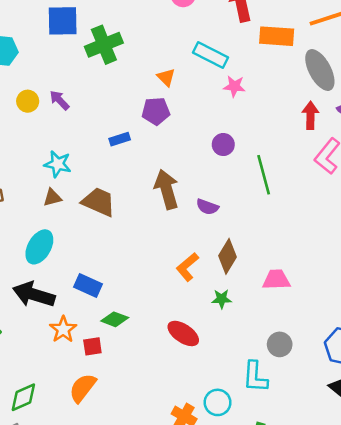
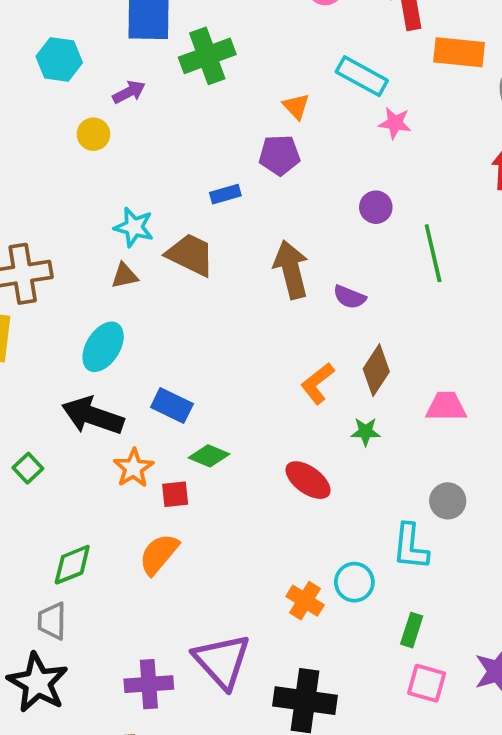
purple arrow: (59, 100) -> (129, 92), moved, turned 105
brown trapezoid: (99, 202) -> (190, 255), moved

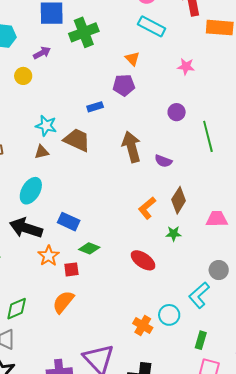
cyan rectangle: (362, 76) -> (152, 26), moved
cyan L-shape: (411, 547) -> (199, 295), turned 44

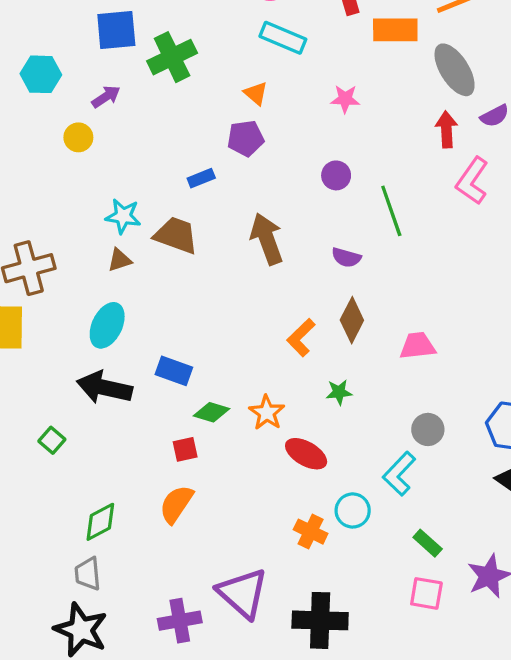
purple semicircle: (163, 161) -> (346, 257), moved
green star: (174, 234) -> (339, 392), moved
orange star: (49, 256) -> (267, 413), moved
red ellipse: (143, 260) -> (306, 454), moved
green rectangle: (201, 340) -> (428, 543), moved, turned -60

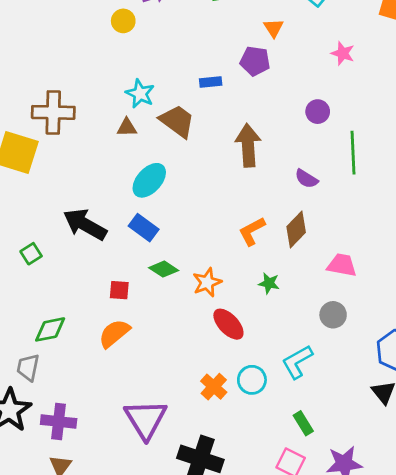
cyan ellipse: (107, 325) -> (149, 180), moved
gray circle: (428, 429) -> (333, 315), moved
red square: (185, 449) -> (119, 290), moved
purple cross: (180, 621) -> (59, 422), moved

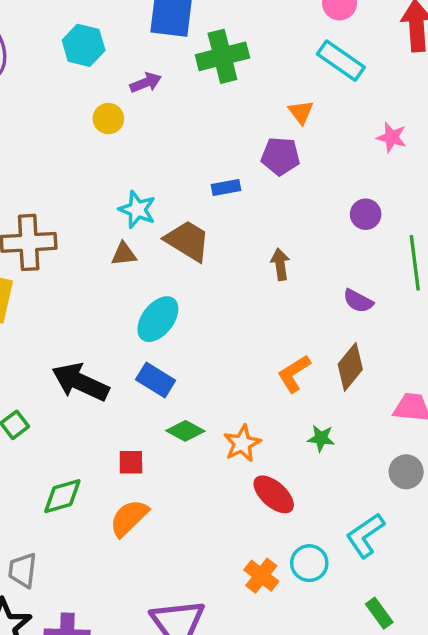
brown arrow: (248, 145) -> (280, 264), size x0.6
green diamond: (50, 329) -> (62, 496), moved

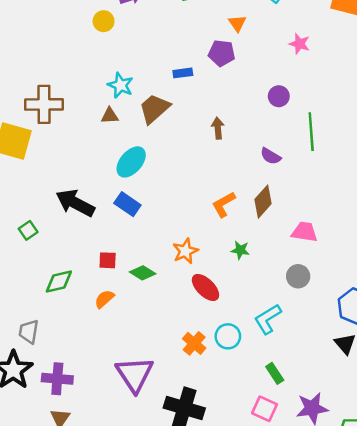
brown trapezoid: (188, 241) -> (154, 109), turned -76
green diamond: (185, 431) -> (143, 273), moved
orange semicircle: (129, 518) -> (104, 299), size x0.7

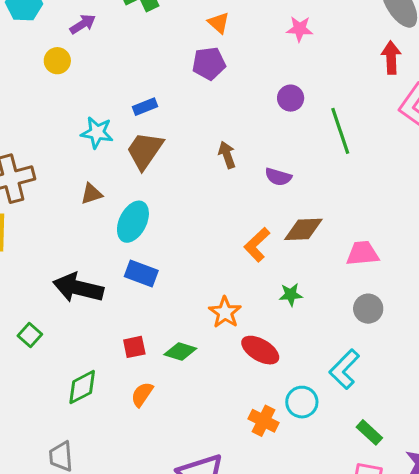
blue rectangle: (183, 73) -> (145, 107), moved
brown triangle: (110, 116) -> (91, 194), moved
purple semicircle: (271, 156) -> (278, 177), moved
brown diamond: (263, 202) -> (303, 229), turned 60

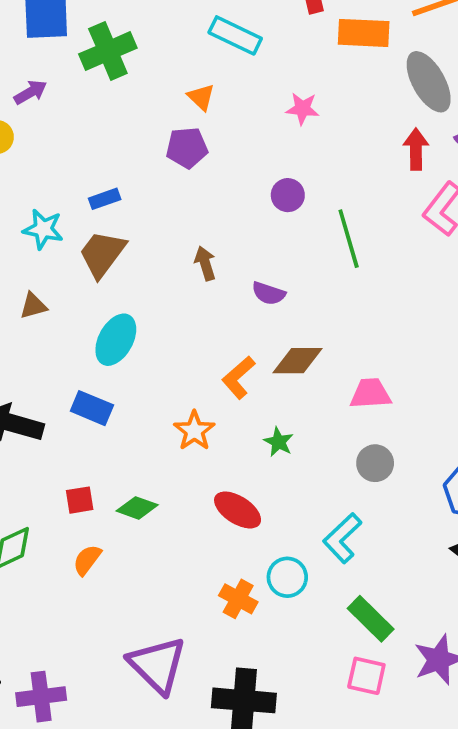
cyan ellipse: (133, 222) -> (116, 340), moved
green star: (291, 295) -> (279, 442), turned 30
orange star: (225, 312) -> (194, 431), moved
green rectangle: (369, 432) -> (371, 619), size x1.4

